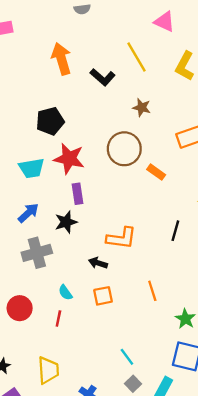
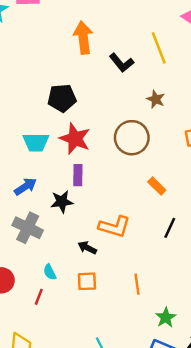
orange rectangle: (156, 172) -> (157, 186), moved
gray cross: (37, 253) -> (28, 228), turned 32

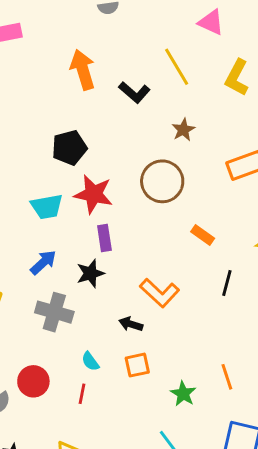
brown star: (156, 99) -> (183, 130), turned 30
orange L-shape: (115, 227) -> (160, 293), turned 36
orange line: (137, 284) -> (227, 377), moved
green star: (166, 317) -> (183, 394), moved

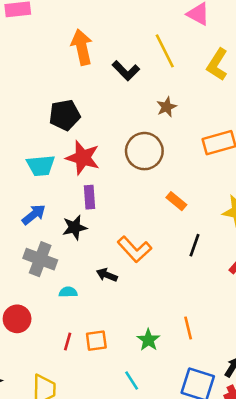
cyan semicircle: (90, 361) -> (68, 292), moved, turned 120
orange square: (137, 365) -> (96, 341), moved
red line: (82, 394) -> (68, 341), moved

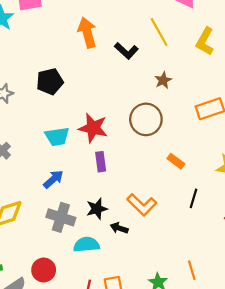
black pentagon: (65, 115) -> (50, 82), moved
black star: (75, 227) -> (97, 209), moved
cyan semicircle: (68, 292) -> (86, 245), size x1.6

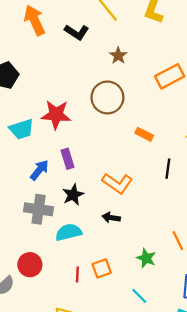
purple rectangle: (101, 162) -> (68, 159), moved
blue arrow: (53, 179) -> (39, 170), moved
black arrow: (119, 228) -> (111, 218), moved

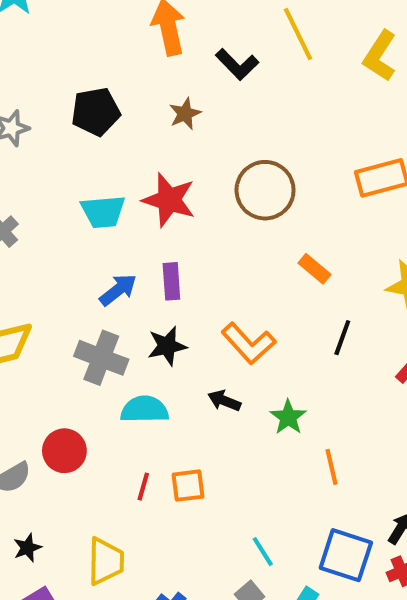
brown star: (118, 56) -> (185, 114), moved
green star: (146, 258) -> (288, 417), moved
cyan line: (139, 296) -> (263, 552), moved

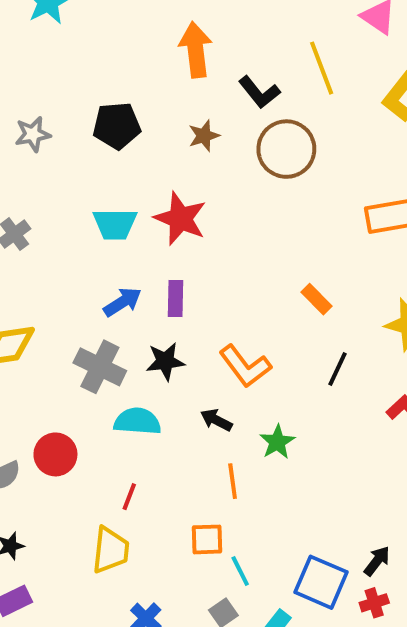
brown circle: (265, 190) -> (286, 149), moved
orange line: (331, 467) -> (233, 481), moved
orange square: (188, 486) -> (207, 539), moved
yellow trapezoid: (106, 561) -> (111, 550), moved

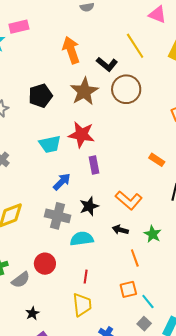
brown star: (204, 136) -> (84, 91), size x1.8
purple rectangle: (175, 298) -> (94, 165), moved

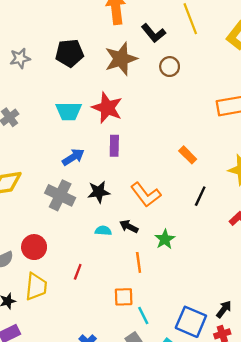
brown circle: (126, 89) -> (170, 67), size x0.6
cyan semicircle: (82, 239) -> (103, 231), moved, size x0.6
yellow trapezoid: (82, 305) -> (36, 287), moved

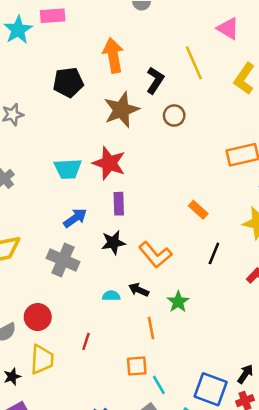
black L-shape: (153, 33) -> (155, 80), turned -105
black pentagon: (70, 53) -> (68, 82), moved
black star: (99, 192) -> (113, 243), moved

